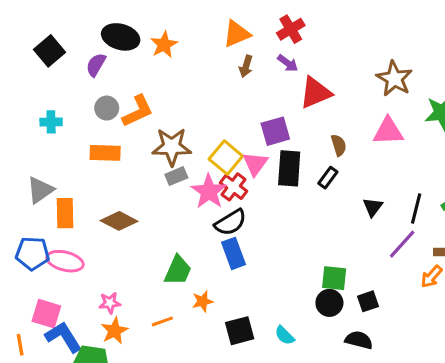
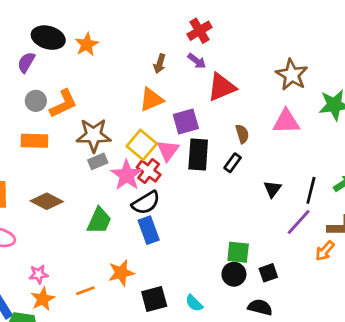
orange triangle: (237, 34) -> (151, 99), moved
green trapezoid: (178, 270) -> (99, 221), moved
orange star: (203, 301) -> (121, 273), size x1.4

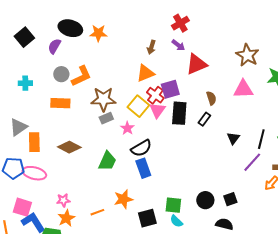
orange star: (87, 44) -> (98, 33), turned 30
red cross: (149, 171) -> (155, 95), moved
pink star: (127, 175) -> (127, 128), size x0.6
green square: (238, 252) -> (173, 205), moved

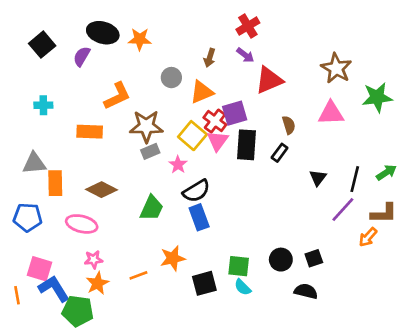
gray circle: (61, 74) -> (171, 78), moved
gray triangle: (18, 127) -> (34, 163), turned 30
pink ellipse: (34, 173) -> (82, 224), moved

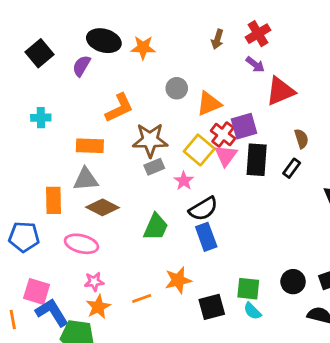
brown arrow: (210, 58) -> (217, 39), moved
gray triangle: (34, 163) -> (86, 179), moved

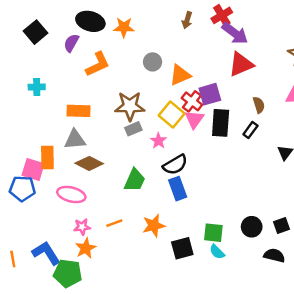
purple arrow: (255, 64) -> (235, 33), moved, size x1.6
orange L-shape: (119, 108) -> (98, 64), moved
pink square: (37, 291) -> (33, 169), moved
orange line: (142, 298) -> (114, 223), moved

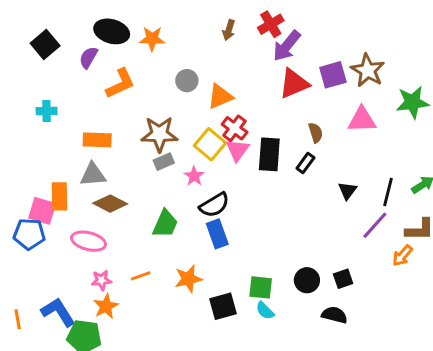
purple arrow: (235, 33) -> (287, 46), turned 92
purple square: (210, 94) -> (333, 75), moved

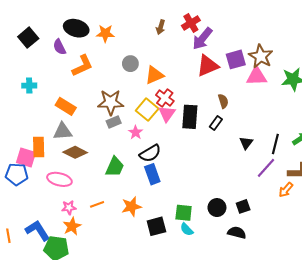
purple semicircle: (88, 57) -> (59, 47), turned -56
pink triangle: (362, 120) -> (257, 76), moved
orange rectangle: (97, 140) -> (66, 106), turned 30

